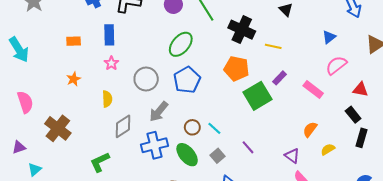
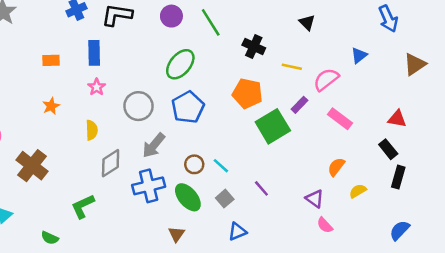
black cross: (242, 30) -> (254, 47), size x0.7
pink semicircle: (336, 65) -> (326, 79), moved

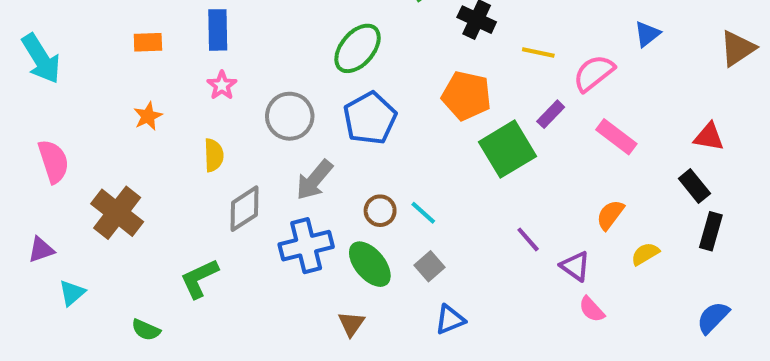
purple line: (261, 188) -> (528, 239), moved

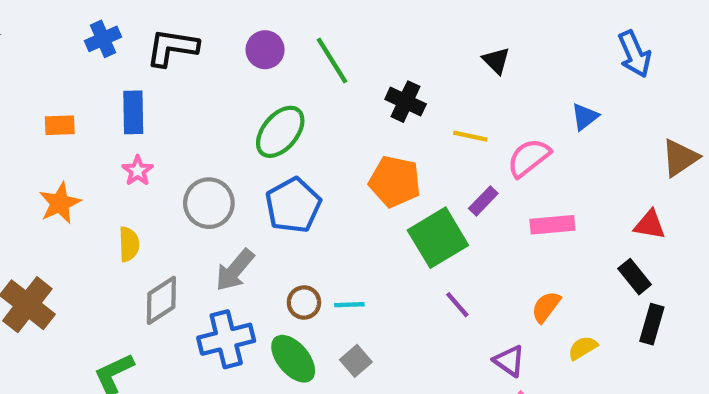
brown triangle: (738, 48) -> (680, 158), moved
orange star: (148, 116) -> (60, 203), size x1.4
pink rectangle: (616, 137) -> (552, 225), turned -42
cyan line: (423, 213) -> (349, 305), turned -44
purple line: (528, 239) -> (457, 305), moved

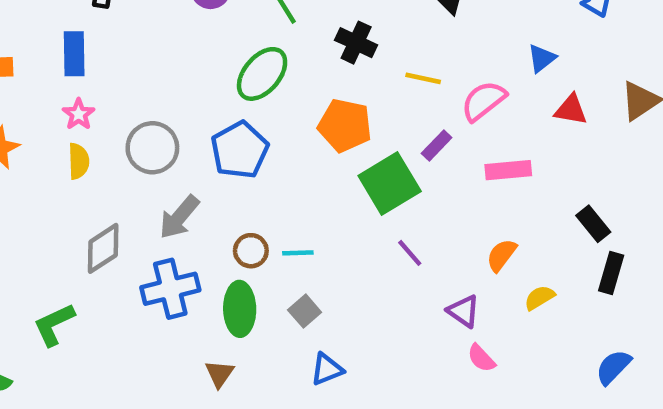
green ellipse: (280, 132) -> (262, 74), moved
red triangle: (650, 225) -> (571, 110), moved
yellow semicircle: (129, 244) -> (79, 161), moved
green ellipse: (293, 359) -> (240, 309), turned 39

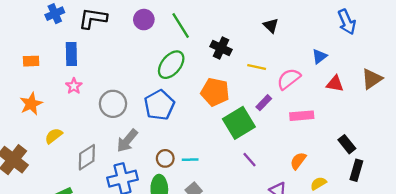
yellow semicircle: (79, 161) -> (54, 136), moved, turned -126

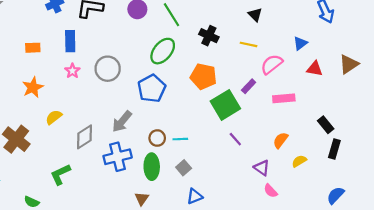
yellow line: (257, 67) -> (249, 44), moved
gray circle: (113, 104) -> (108, 69), moved

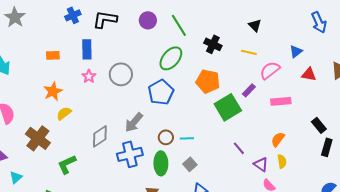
yellow semicircle: (54, 117) -> (64, 113), moved
purple line: (235, 139) -> (239, 148), moved
yellow semicircle: (299, 161) -> (282, 161), moved, turned 112
green L-shape: (60, 174) -> (67, 164), moved

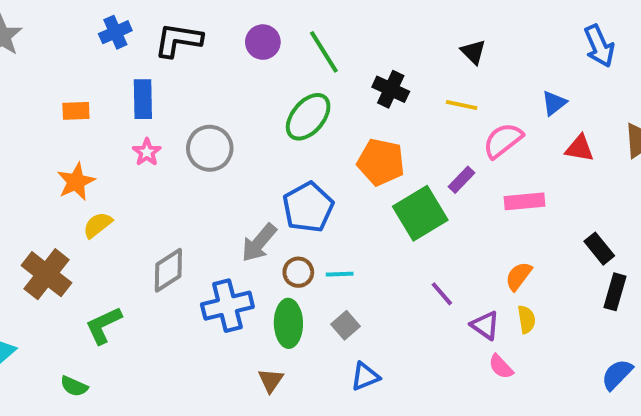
blue pentagon: (161, 92) -> (308, 207), moved
gray arrow: (134, 122) -> (259, 243), moved

